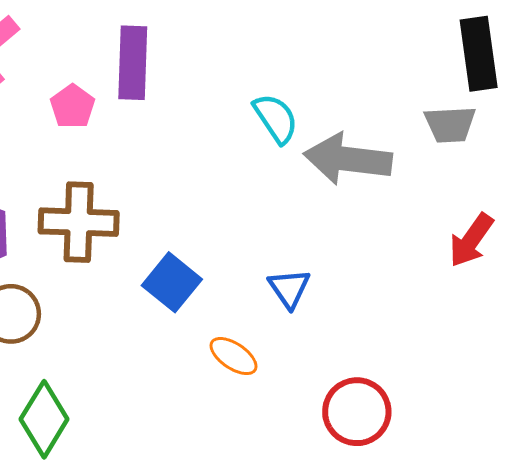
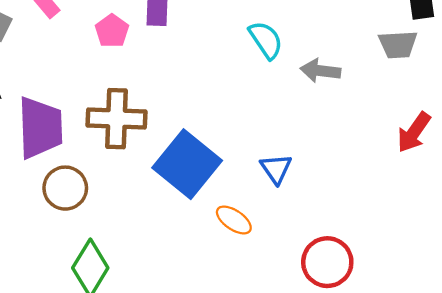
gray arrow: (348, 159) -> (320, 71), size x0.6
blue square: (172, 282) -> (187, 164), size x1.5

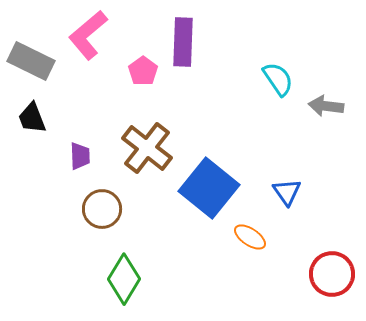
brown cross: (117, 119) -> (147, 148), turned 36
purple trapezoid: (40, 128) -> (80, 156), size x0.5

